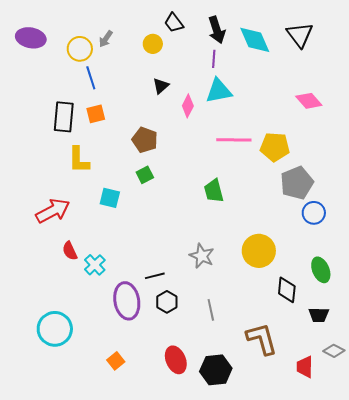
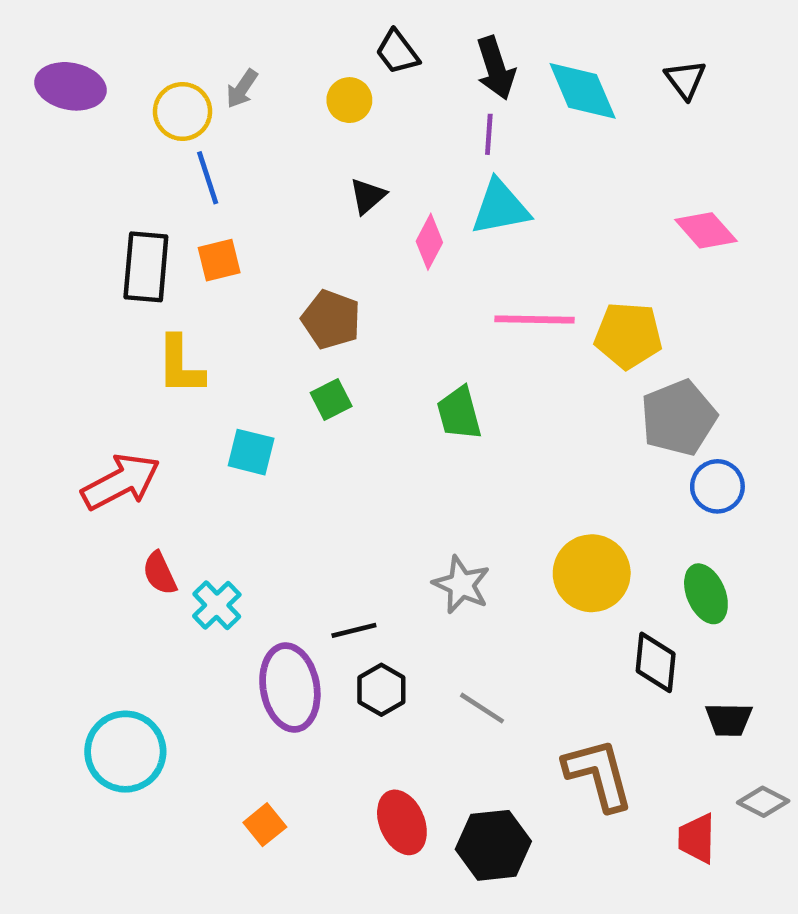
black triangle: (300, 35) -> (685, 79), size x0.7
green trapezoid: (214, 191) -> (459, 413), moved
green ellipse: (321, 270) -> (706, 594), moved
gray line: (211, 310) -> (482, 708), turned -45

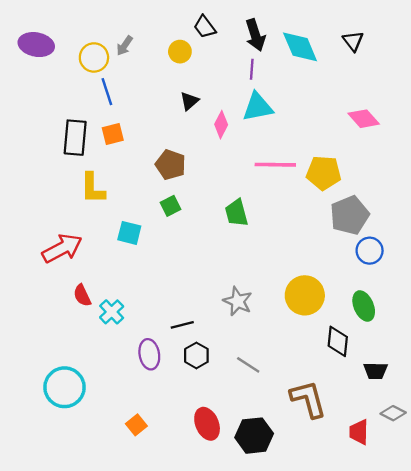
purple ellipse: (290, 688) -> (149, 354), size x0.7

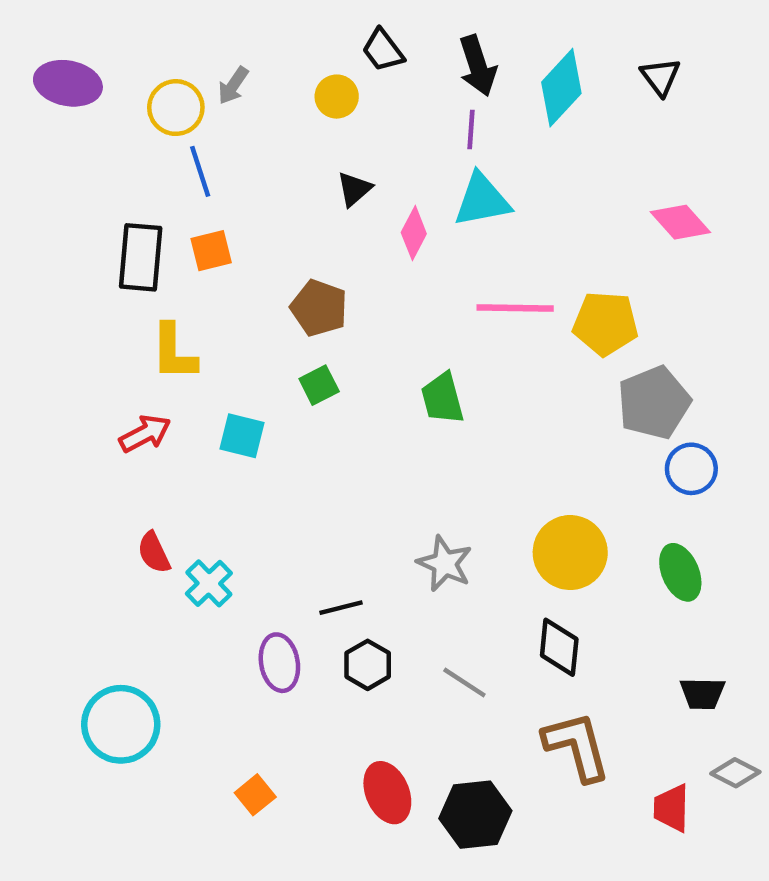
cyan diamond: (300, 47) -> (561, 88), turned 66
red arrow: (62, 248) -> (145, 434), moved, size x0.7
black diamond: (338, 341) -> (559, 647), moved

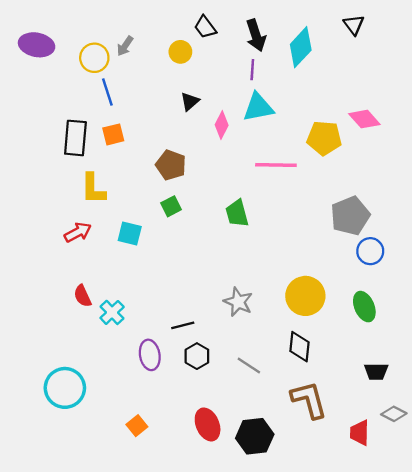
black triangle: (661, 77) -> (354, 25), moved
yellow pentagon: (605, 323) -> (324, 138), moved

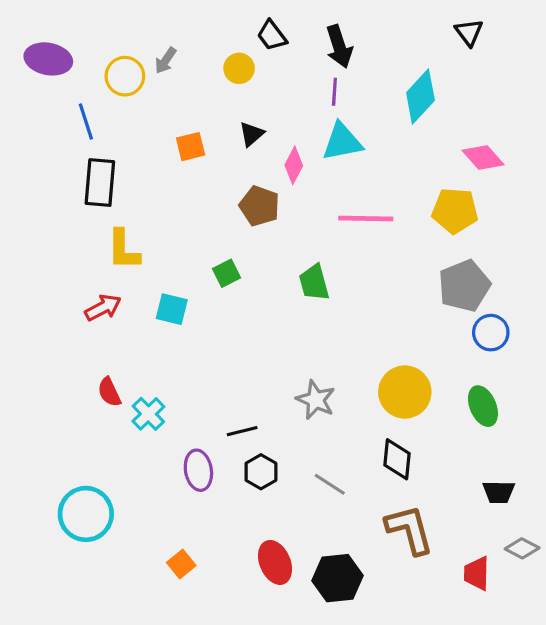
cyan diamond: (301, 47) -> (420, 96), moved
blue line: (107, 92) -> (86, 122), moved
orange square: (113, 134) -> (191, 147), moved
yellow pentagon: (324, 138) -> (455, 211), moved
brown pentagon: (171, 165) -> (259, 206), moved

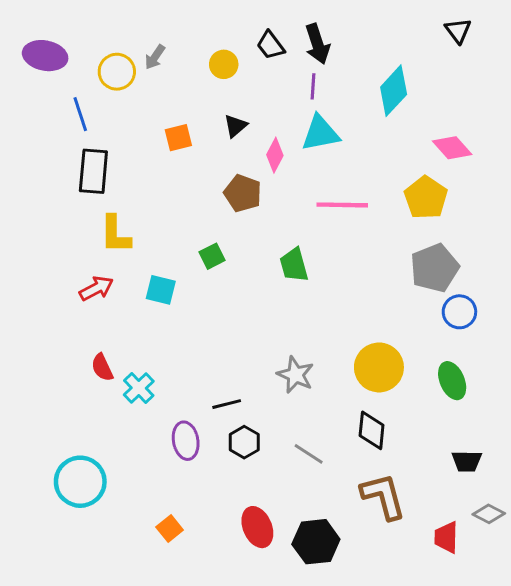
black triangle: (469, 32) -> (458, 31), moved
black trapezoid: (272, 36) -> (271, 45), moved
yellow pentagon: (455, 211) -> (426, 198), turned 30

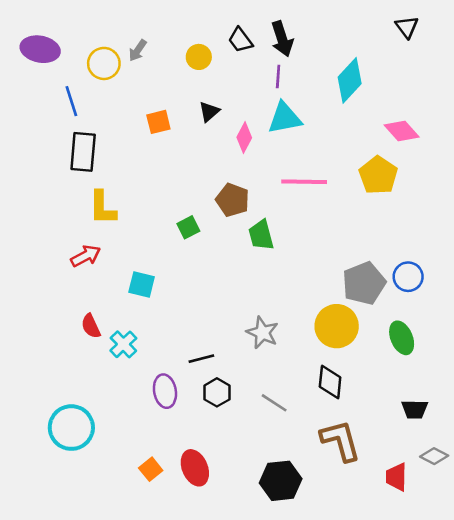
brown pentagon: (243, 193) -> (233, 200), moved
gray pentagon: (435, 268) -> (364, 283), moved
cyan square: (161, 290) -> (142, 285), moved
red ellipse: (257, 527) -> (195, 468), moved

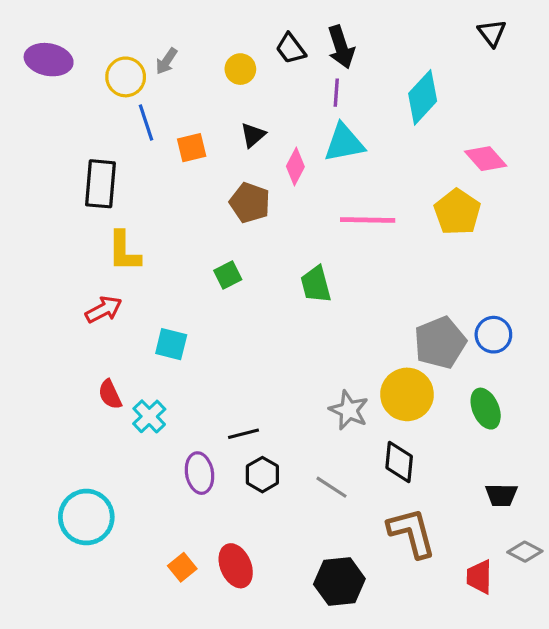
blue line: (71, 101) -> (146, 122), moved
brown pentagon: (233, 200) -> (250, 203), moved
gray star: (262, 333) -> (349, 410), moved

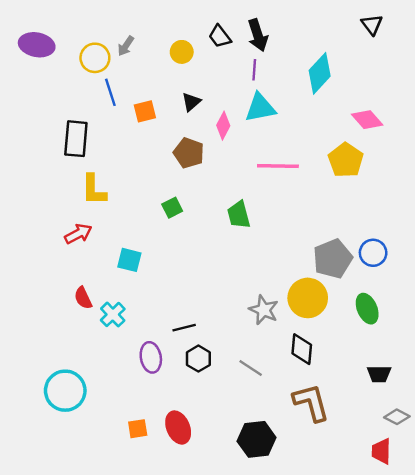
orange square: (182, 567) -> (138, 429), turned 30
red trapezoid: (479, 577) -> (381, 451), moved

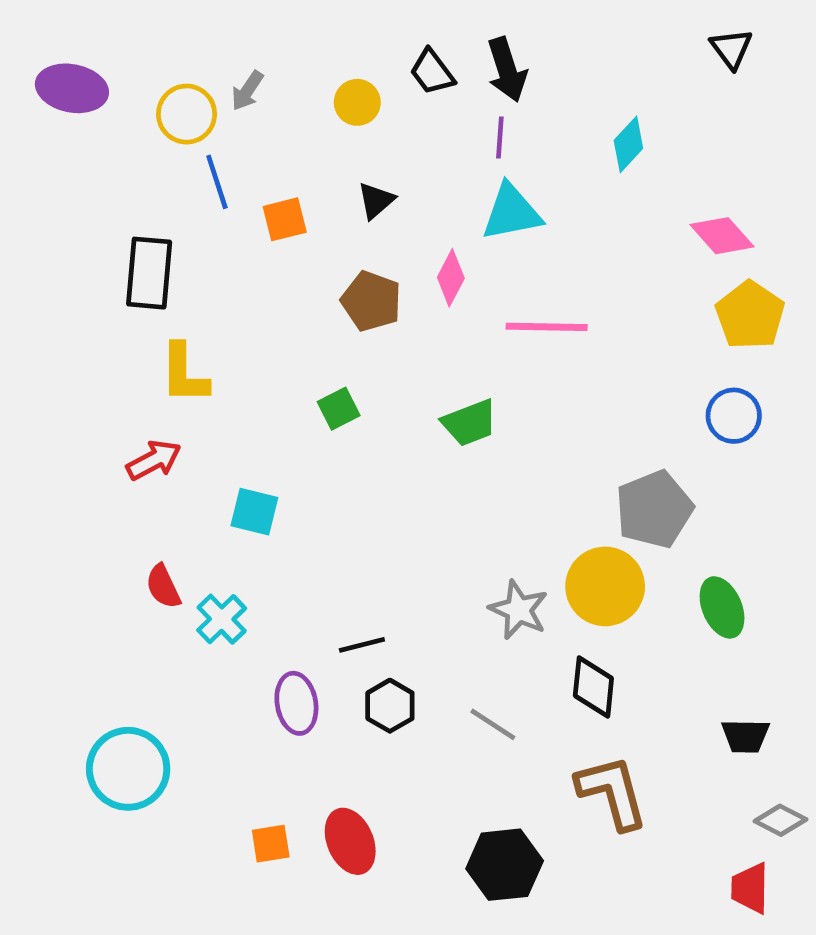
cyan diamond: (320, 73) -> (628, 144), size x0.7
pink diamond: (223, 126) -> (451, 278), moved
yellow pentagon: (346, 160) -> (750, 315), moved
green trapezoid: (239, 215) -> (469, 423), turned -96
blue circle: (373, 253) -> (734, 416), moved

